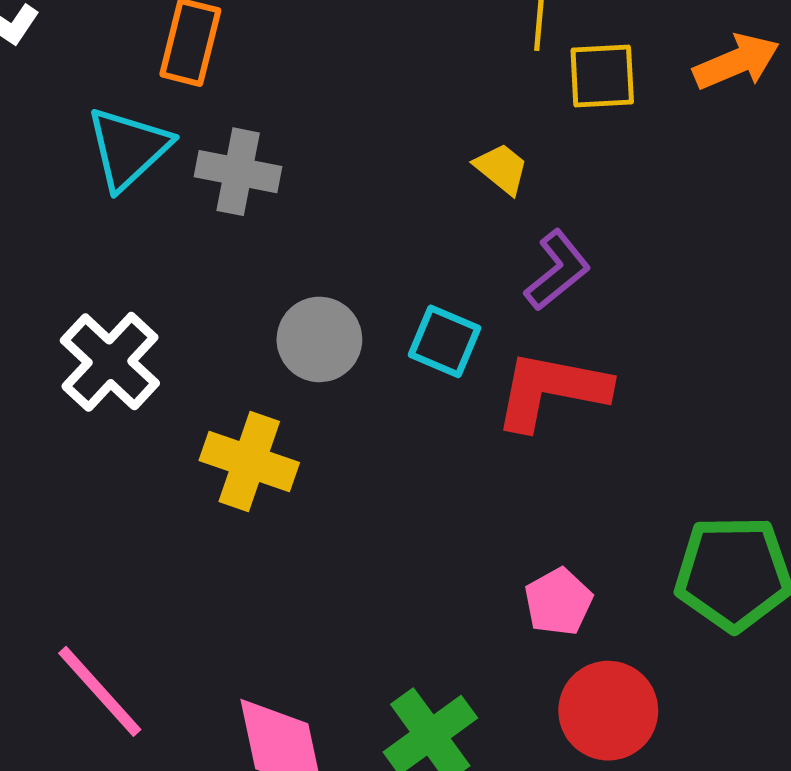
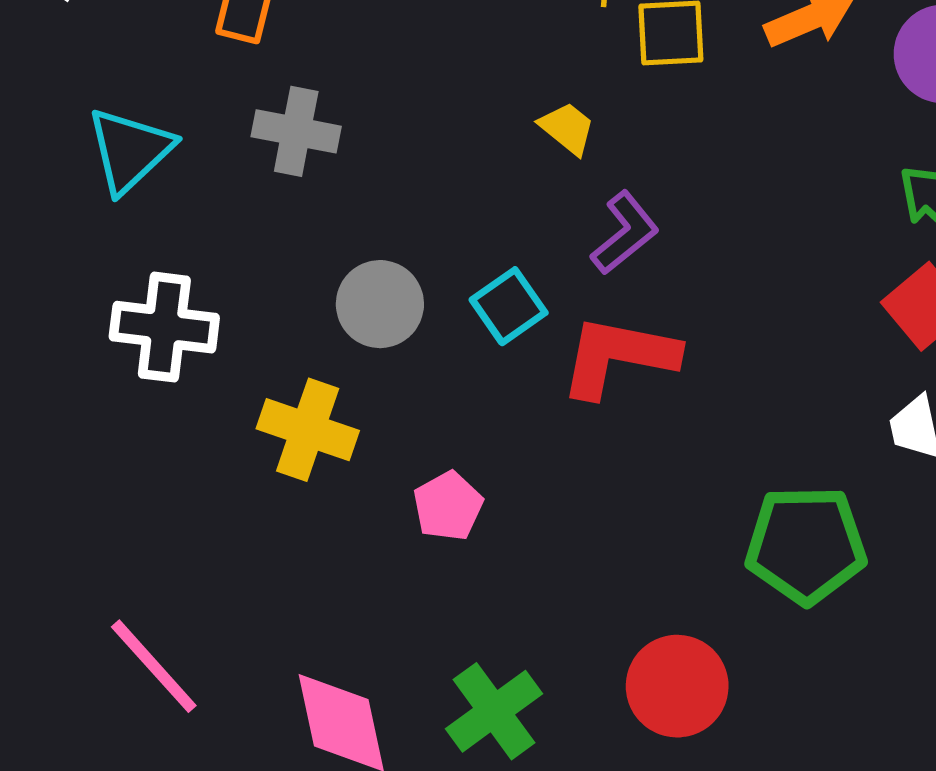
cyan triangle: (128, 148) -> (130, 150), moved
cyan square: (445, 341) -> (509, 306), turned 32
white cross: (110, 362) -> (164, 327), turned -36
pink pentagon: (558, 602) -> (448, 506), moved

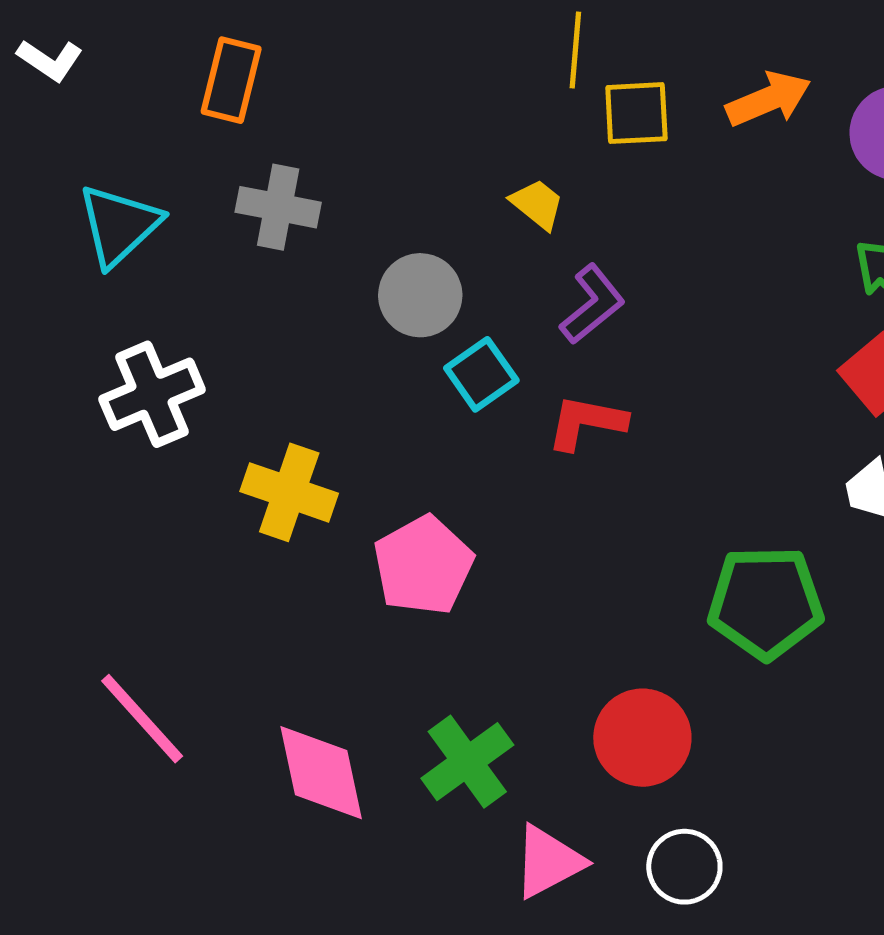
gray circle: (380, 304) -> (420, 295), moved
white cross: (164, 327) -> (152, 394), turned -30
red L-shape: (619, 356) -> (586, 422), size x0.7
pink pentagon: (448, 506) -> (423, 565), size x1.5

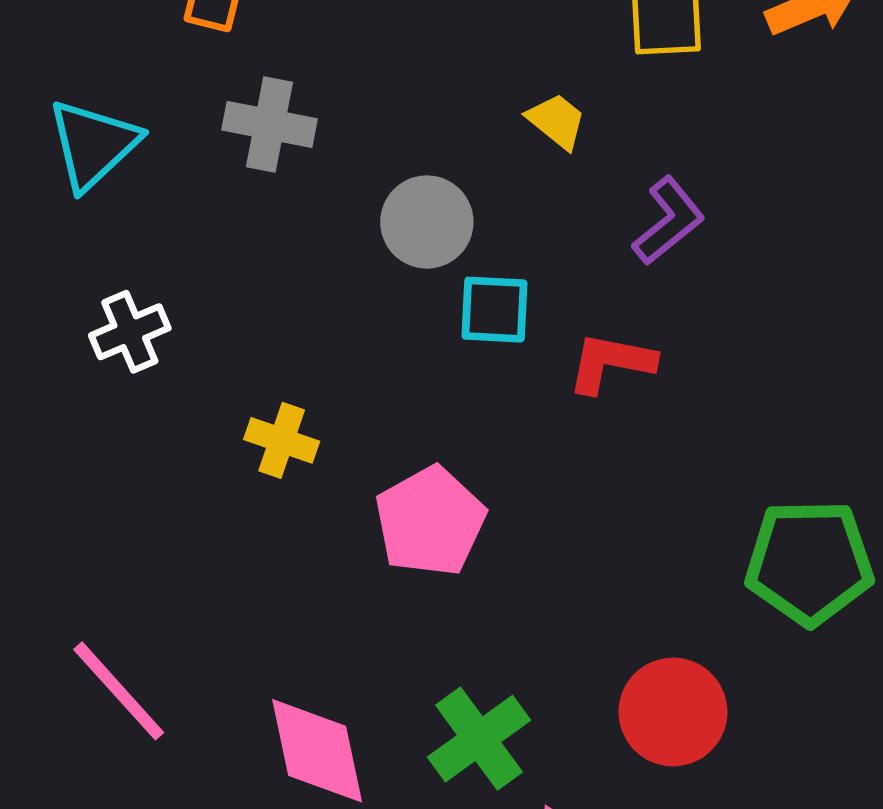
purple L-shape: (592, 304) -> (669, 221), moved
cyan square: (481, 374) -> (495, 310), turned 38
white cross: (152, 394) -> (130, 332), size x0.7
yellow cross: (289, 492) -> (282, 440), size x0.7

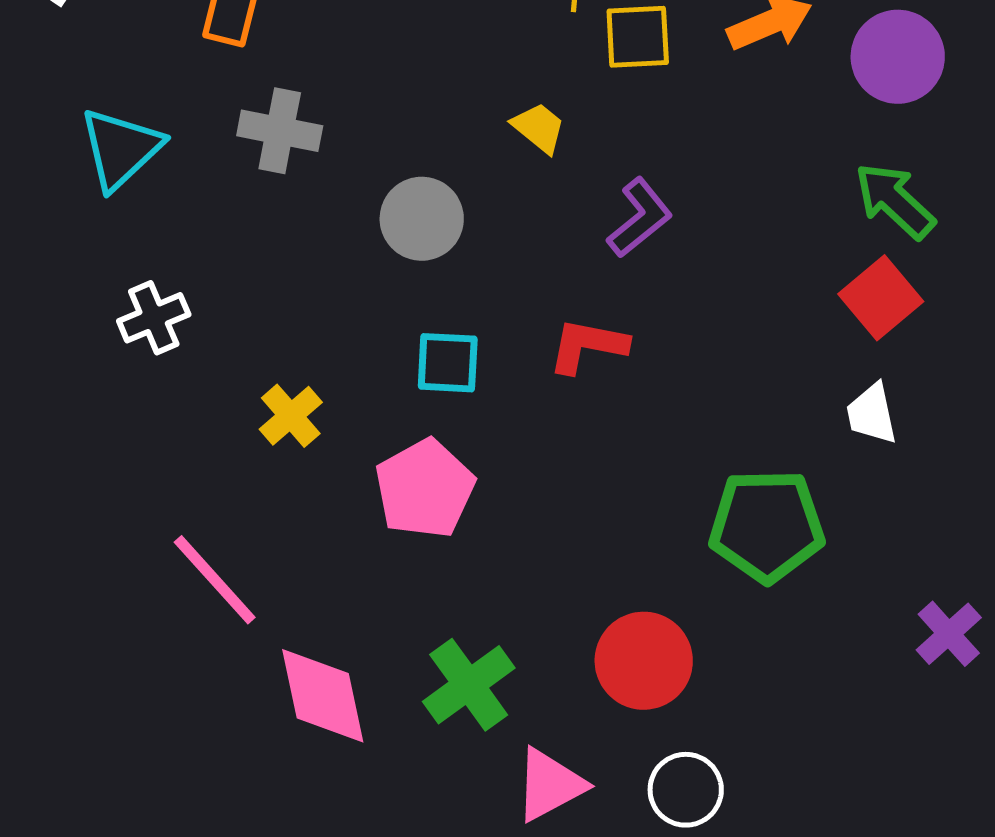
cyan square: (495, 310) -> (448, 363), moved
yellow cross: (282, 440) -> (291, 416), turned 30
pink line: (119, 691) -> (215, 580), moved

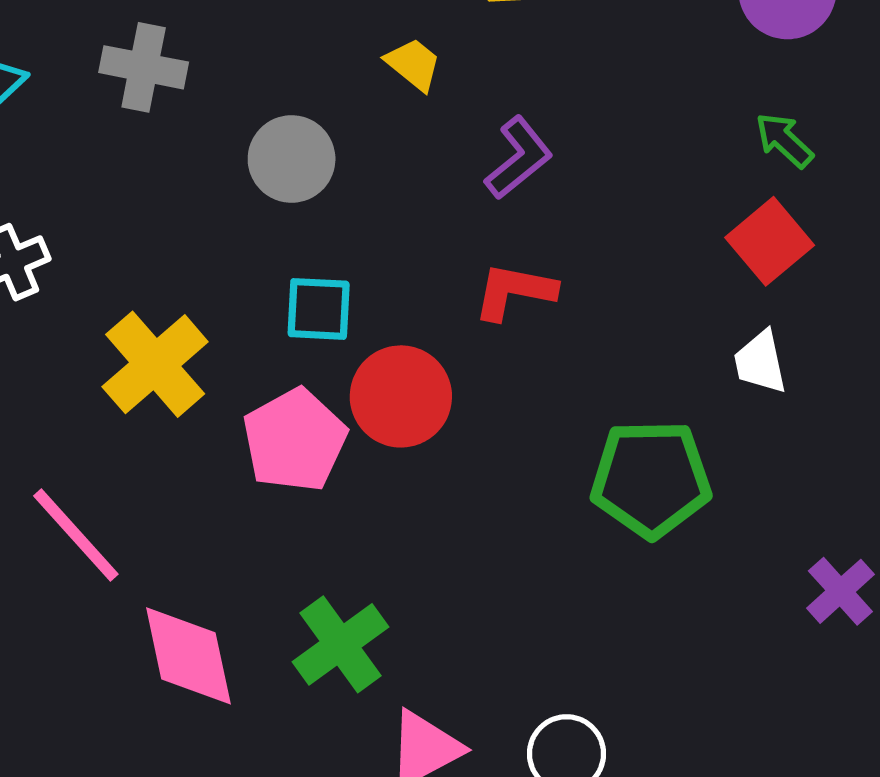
green arrow: (895, 201) -> (784, 140), size x0.7
red L-shape: (588, 346) -> (514, 291), moved
yellow cross: (291, 416) -> (155, 364), size x1.6
red circle: (644, 661) -> (401, 396), moved

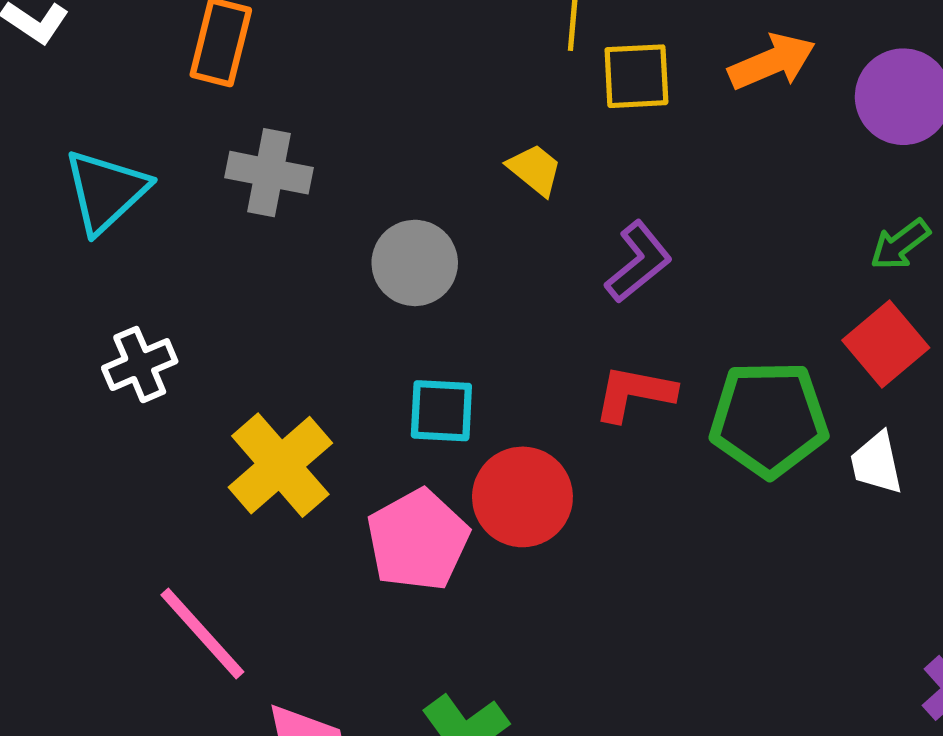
green arrow: (784, 140) -> (900, 244), turned -80
green pentagon: (651, 479) -> (769, 419), moved

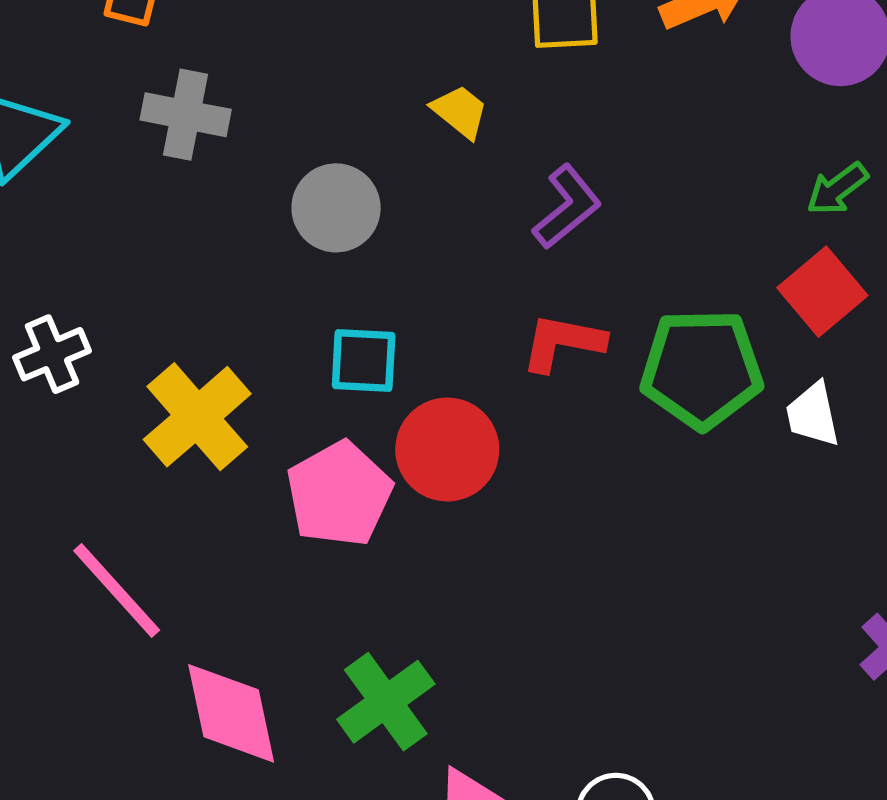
white cross: (140, 365) -> (52, 354), moved

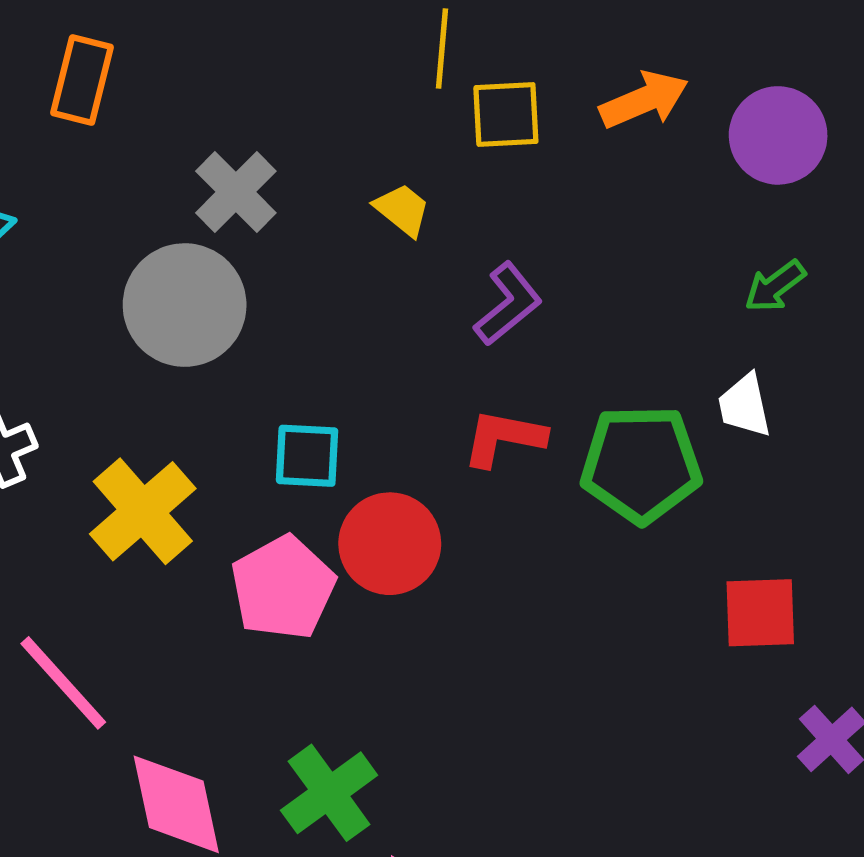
gray cross: (186, 115) -> (236, 192), moved, turned 34
gray circle: (336, 208) -> (185, 305), moved, size x1.4
red square: (822, 292) -> (760, 613), moved, turned 38
white trapezoid: (813, 415) -> (745, 406), moved

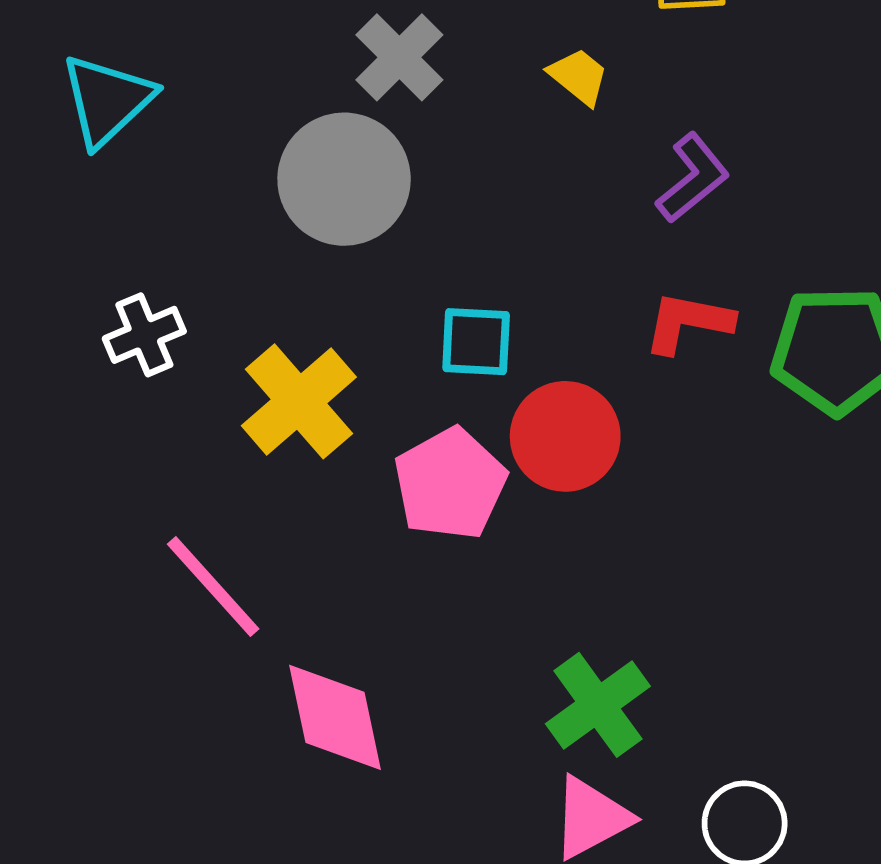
green cross: (329, 793) -> (598, 705), moved

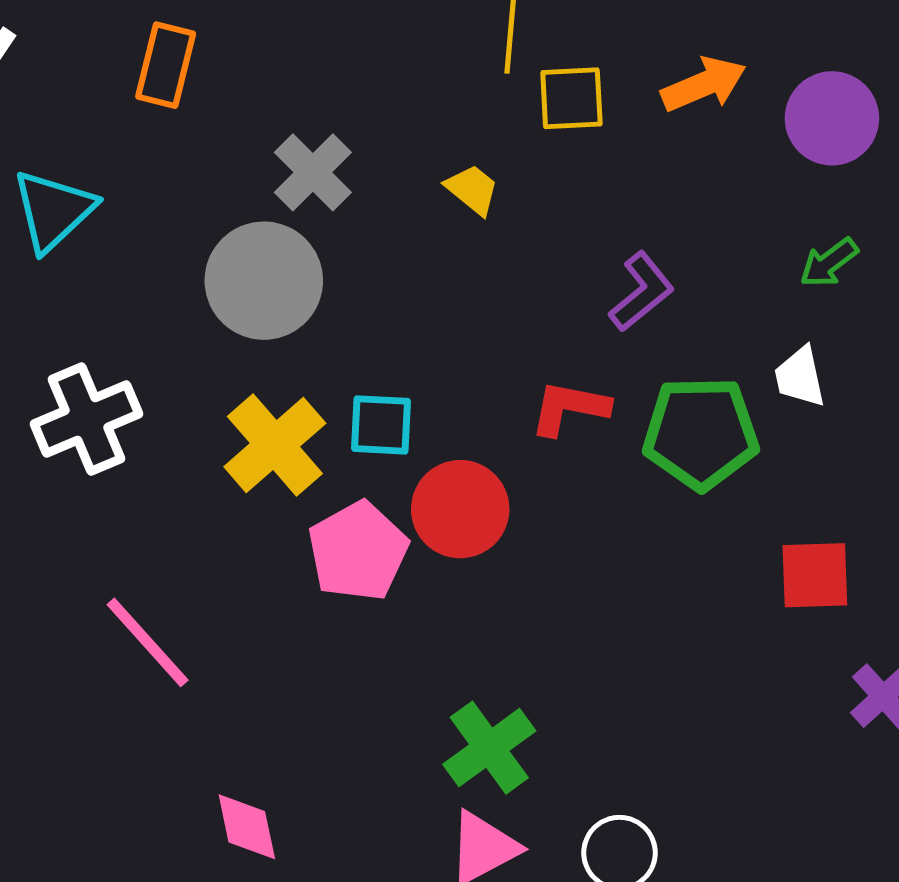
purple L-shape: (693, 178) -> (642, 292), moved
white cross: (144, 335) -> (86, 419), size x1.5
yellow cross: (299, 401) -> (275, 445), moved
pink diamond: (335, 717) -> (247, 827), moved, size x0.7

